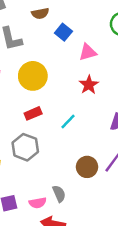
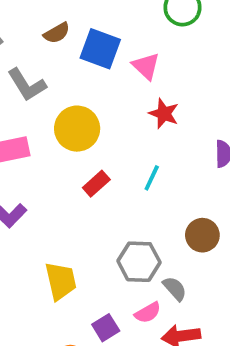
blue square: (63, 32) -> (100, 49), size x1.5
pink triangle: (88, 52) -> (146, 66), turned -42
gray hexagon: (25, 147) -> (139, 262), moved

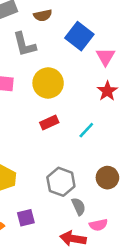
brown semicircle: (57, 33) -> (43, 15), moved
pink semicircle: (148, 313) -> (98, 225), moved

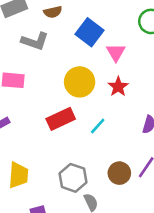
gray L-shape: (24, 44) -> (35, 41), turned -56
yellow circle: (48, 83) -> (80, 82), moved
red rectangle: (49, 123) -> (61, 119), size x1.5

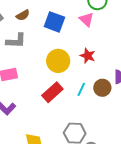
pink triangle: (116, 52) -> (86, 19), moved
brown circle: (119, 173) -> (102, 88), moved

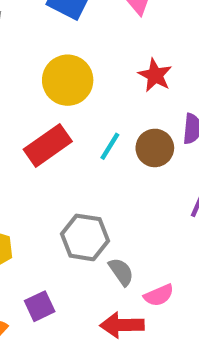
red star: (88, 56) -> (155, 75), moved

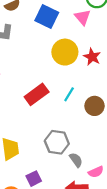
yellow circle: (68, 80) -> (65, 52), moved
brown circle: (155, 148) -> (94, 106), moved

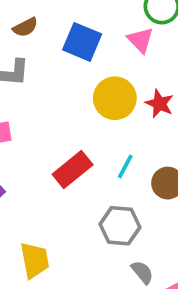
gray hexagon: (57, 142) -> (120, 226), moved

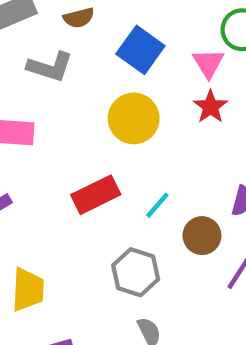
yellow circle: (115, 98) -> (134, 118), moved
red star: (159, 104) -> (211, 107), moved

